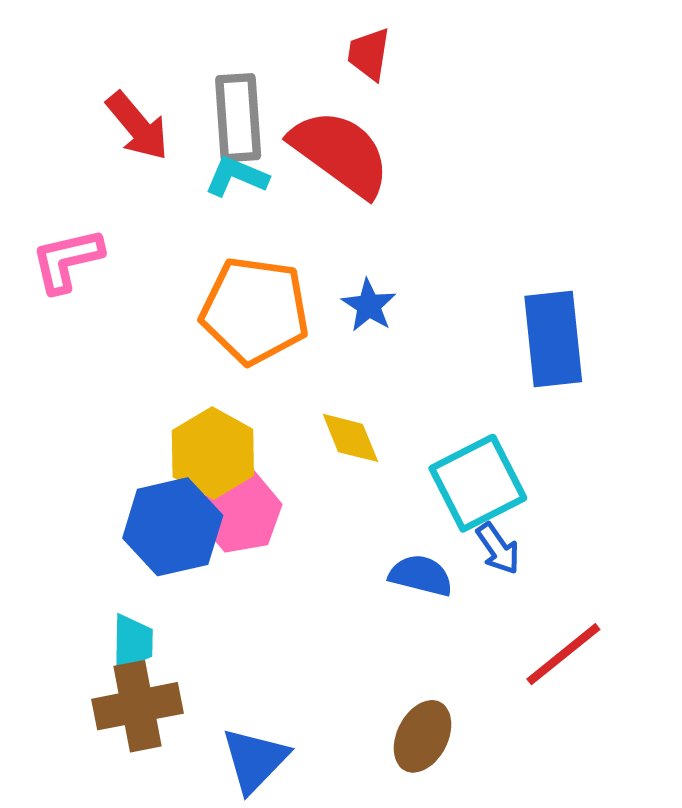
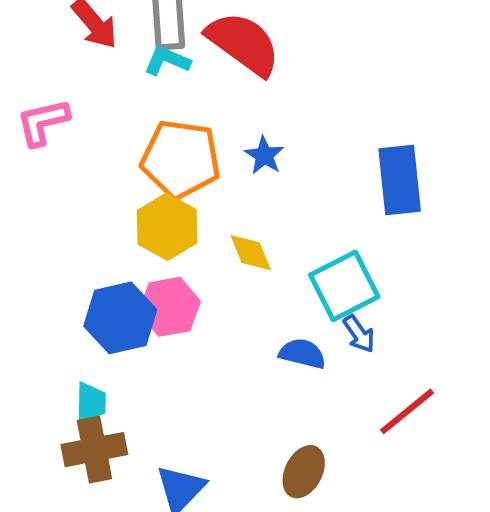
yellow hexagon: (213, 453) -> (167, 227), moved

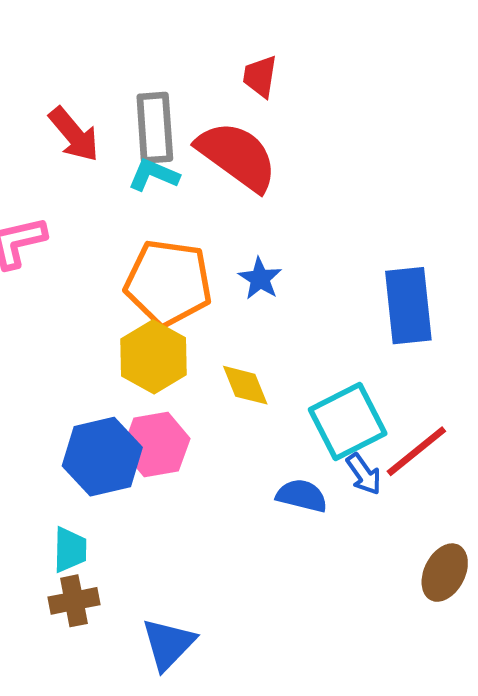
red line: (407, 411) -> (416, 451), moved
brown cross: (94, 450) -> (74, 601), size x0.7
brown ellipse: (304, 472) -> (445, 573), moved

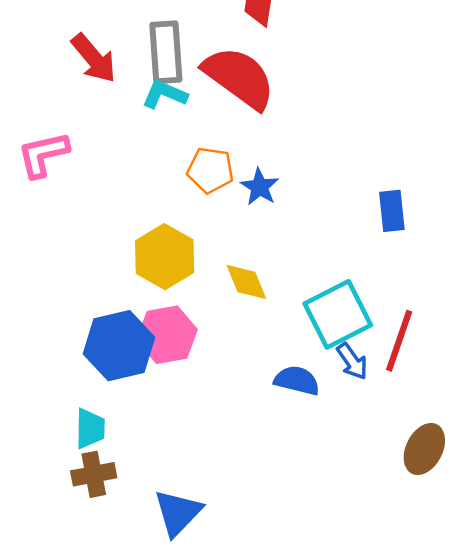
orange pentagon: (168, 283) -> (210, 170), moved, size x0.6
blue rectangle: (408, 306) -> (392, 211), size x0.6
red line: (416, 451) -> (399, 341), turned -32

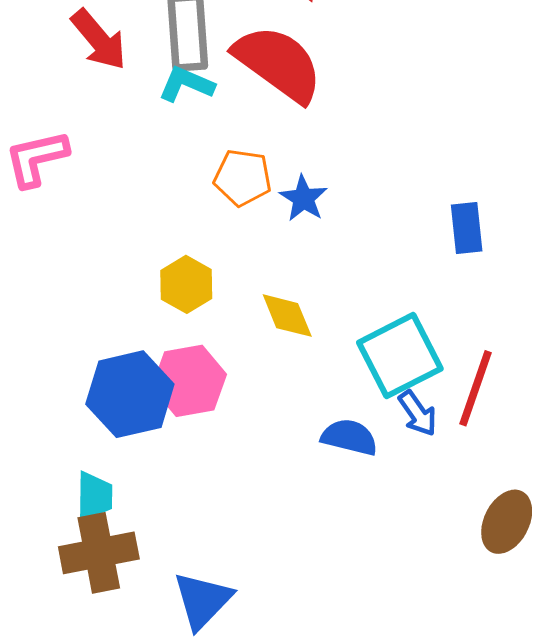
yellow hexagon: (165, 257) -> (186, 284), size x0.7
brown cross: (94, 474) -> (99, 553), size x1.4

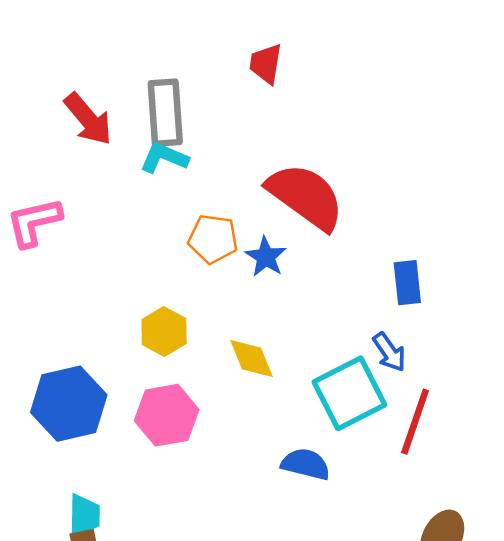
red semicircle: (278, 63) -> (306, 196), moved
blue hexagon: (130, 394) -> (69, 404), moved
blue arrow: (418, 413) -> (389, 352), moved

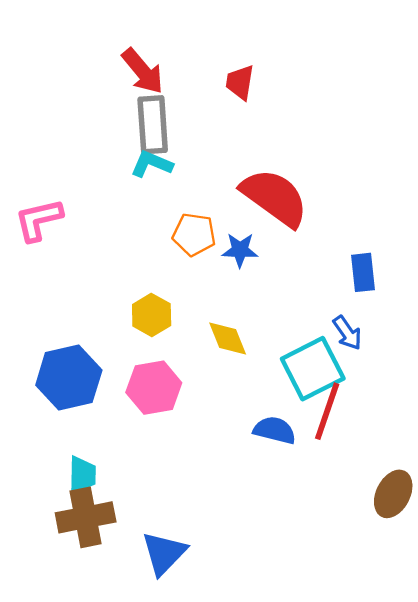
red arrow: (88, 119) -> (143, 71), moved
blue star: (266, 257) -> (240, 250), turned -30
red line: (415, 422) -> (327, 411), moved

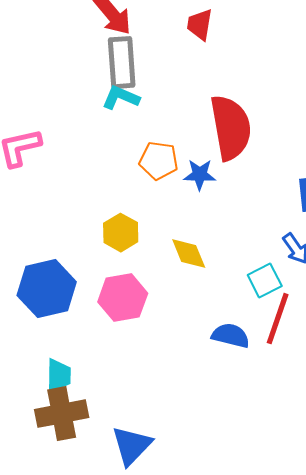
red semicircle: (275, 197) -> (231, 128), turned 44
cyan square: (313, 369) -> (265, 281), size x0.6

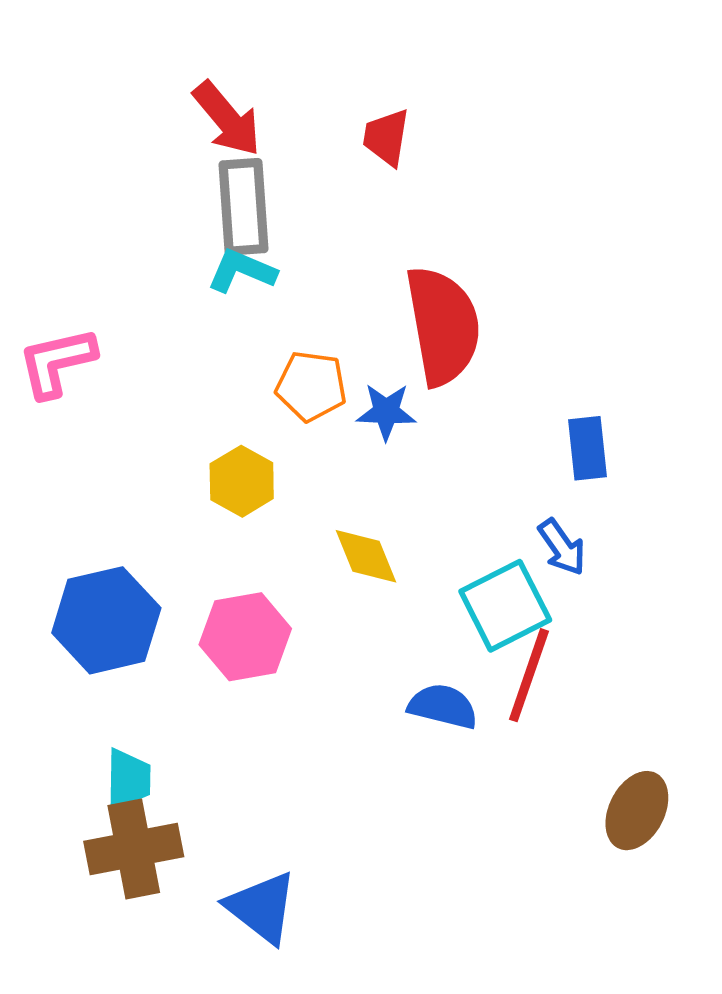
yellow hexagon: (121, 233) -> (242, 481), moved
cyan square: (265, 281) -> (505, 606), size x1.4
blue triangle: (132, 446) -> (262, 908), turned -36

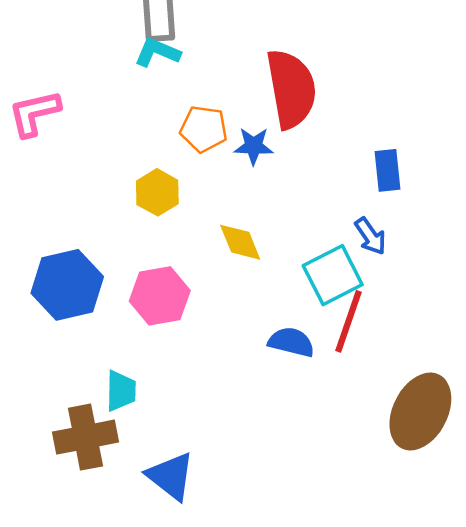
cyan trapezoid: (128, 779) -> (121, 391), moved
brown ellipse: (637, 811) -> (420, 411), size x1.5

